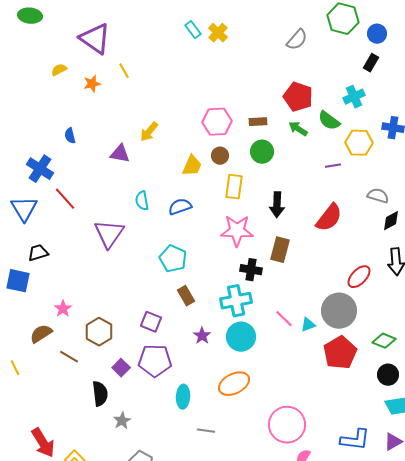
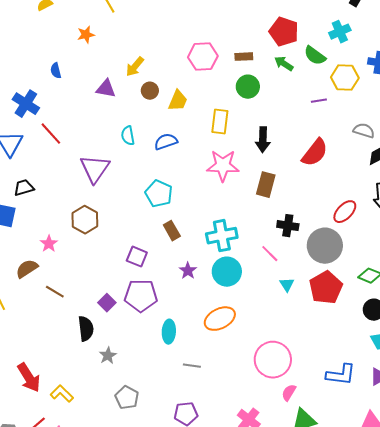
orange star: (92, 84) -> (86, 35), moved
brown circle: (220, 156) -> (150, 91), moved
black cross: (251, 270) -> (288, 226), moved
cyan triangle: (308, 325) -> (287, 285), moved, turned -42
brown hexagon: (99, 332) -> (85, 220), moved

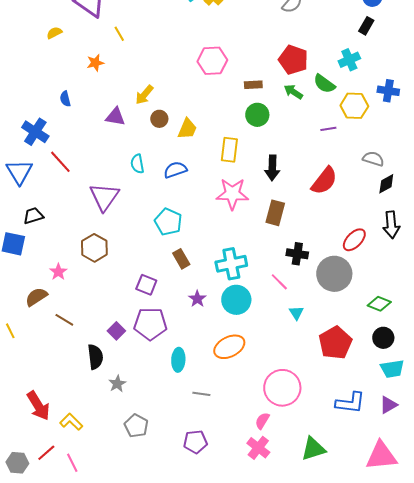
pink hexagon: (203, 57) -> (212, 61), moved
red pentagon: (326, 288) -> (335, 343), moved
pink semicircle: (289, 393) -> (262, 421), moved

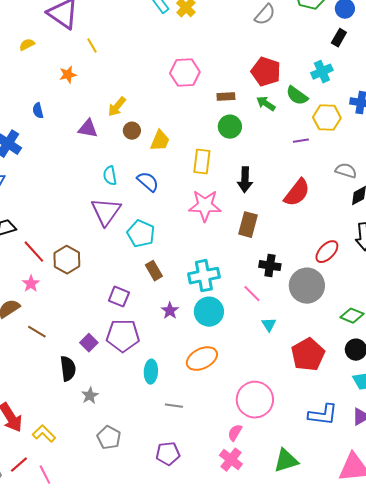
red line: (60, 162) -> (34, 252), moved
blue semicircle: (175, 170) -> (148, 182), turned 60
purple triangle: (104, 197) -> (106, 212), moved

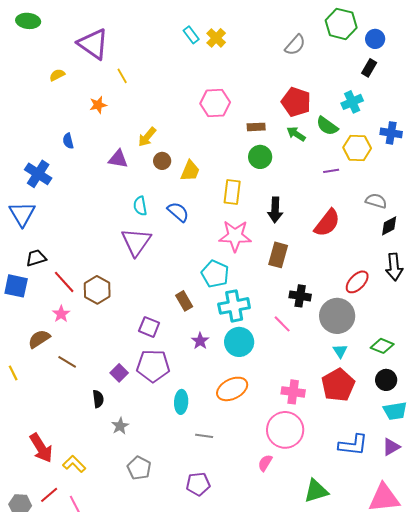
cyan pentagon: (141, 234) -> (215, 274), moved
cyan triangle: (269, 325) -> (340, 351), moved
black semicircle: (68, 369) -> (98, 399), size x0.7
pink cross: (231, 460) -> (293, 392), moved, turned -30

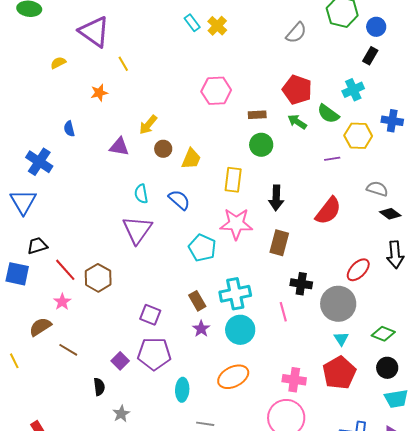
black diamond: (389, 226) -> (390, 214), turned 65
cyan pentagon: (215, 274) -> (202, 248), moved
brown rectangle: (184, 301) -> (197, 301), moved
pink line: (282, 324) -> (283, 312), turned 30

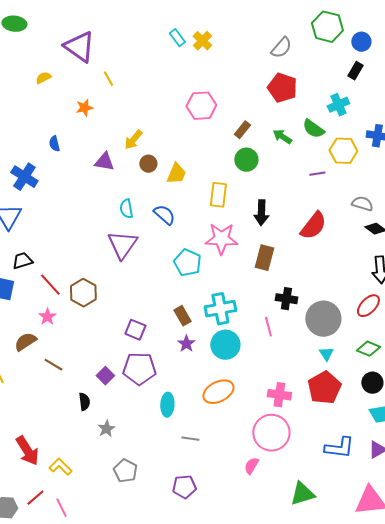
red pentagon: (297, 90) -> (282, 88), moved
brown rectangle: (257, 115) -> (242, 130), turned -48
red ellipse: (358, 270) -> (368, 306), moved

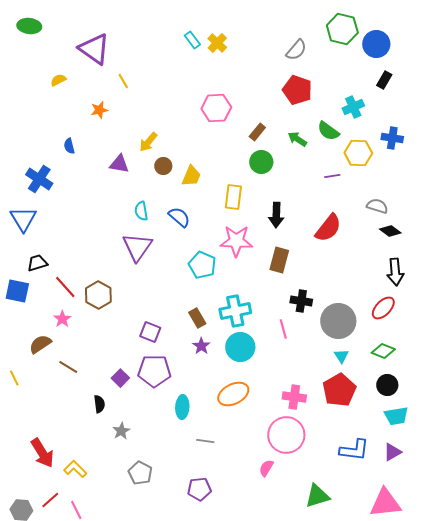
blue circle: (361, 42) -> (376, 44), size x1.4
black rectangle: (355, 71) -> (384, 80), moved

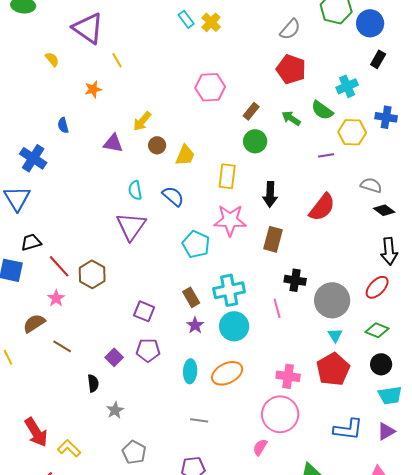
yellow semicircle: (58, 80) -> (52, 59), turned 77
purple pentagon: (154, 371) -> (148, 350), size x0.7
cyan ellipse: (182, 407) -> (190, 371), moved

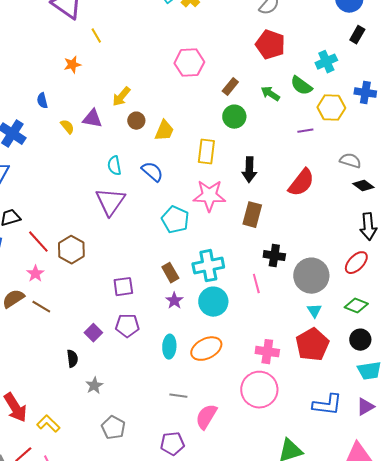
yellow semicircle: (52, 59) -> (67, 127), moved
purple square: (144, 311) -> (123, 287), turned -30
brown line: (62, 346) -> (41, 307), moved
pink semicircle: (260, 447) -> (206, 417), moved, size x1.5

